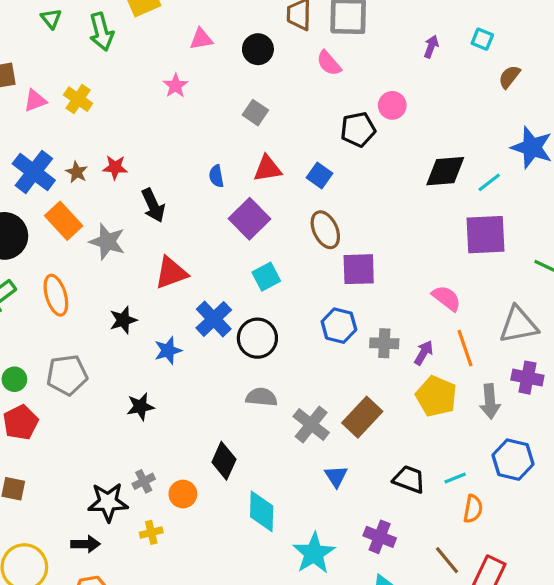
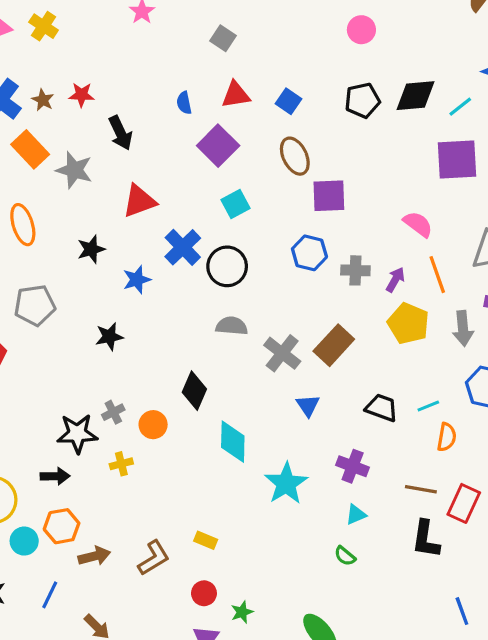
black pentagon: (358, 129) -> (362, 100), moved
brown line: (447, 560) -> (421, 489), turned -40

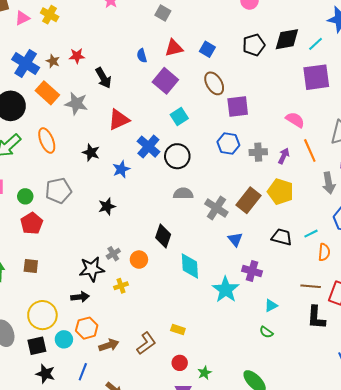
black star: (91, 249) -> (91, 152), turned -30
yellow pentagon: (408, 323) -> (280, 192), moved
purple cross: (353, 466) -> (252, 271), moved

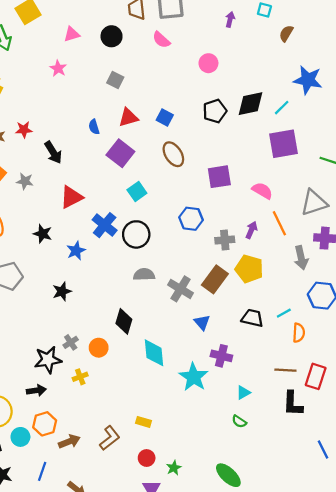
gray star: (76, 104) -> (25, 181), size x0.7
purple square: (238, 107) -> (219, 177), moved
gray cross: (258, 152) -> (225, 240), moved

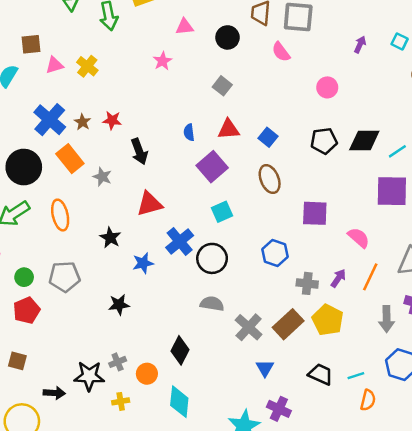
orange line: (279, 223) -> (370, 277), turned 40
cyan diamond: (154, 353) -> (179, 402), moved
black arrow: (36, 390) -> (54, 393), moved

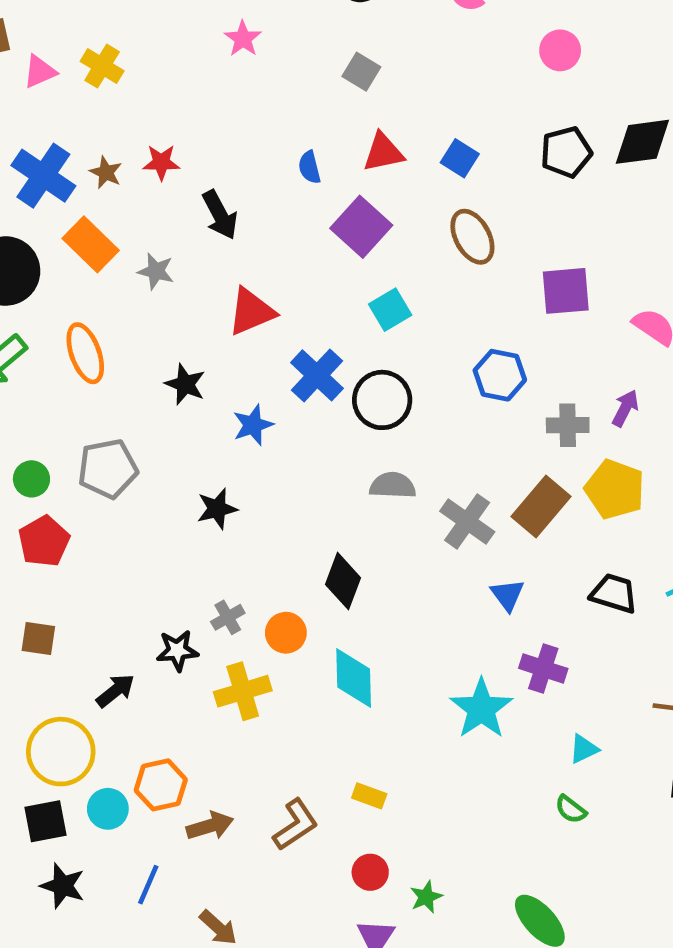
black star: (89, 376) -> (177, 650), size x0.7
black arrow: (54, 393) -> (115, 691), turned -35
yellow cross: (121, 401) -> (243, 691), size x1.6

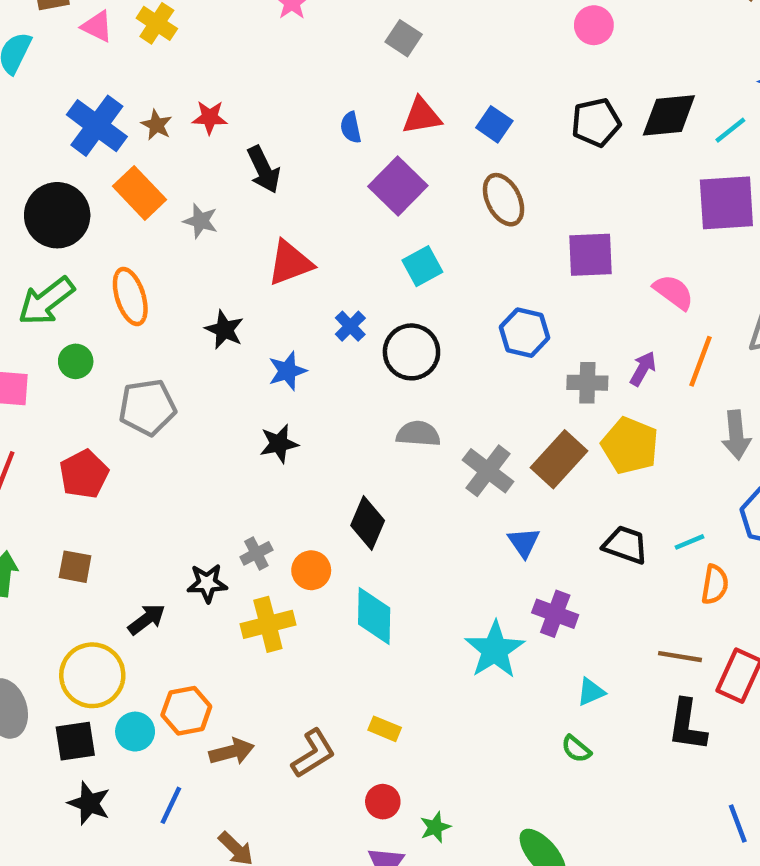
pink triangle: (40, 72) -> (97, 26), turned 48
blue cross: (317, 375) -> (350, 326), size x0.6
green circle: (31, 479) -> (76, 361), moved
black star: (217, 509) -> (279, 444), moved

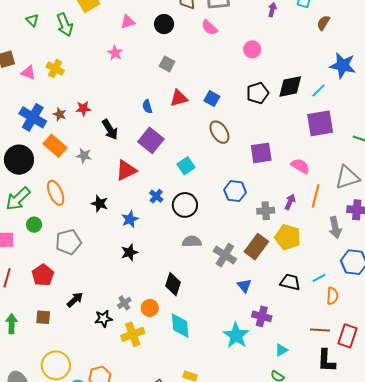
purple square: (398, 186) -> (151, 140), moved
black arrow: (147, 619) -> (75, 300), moved

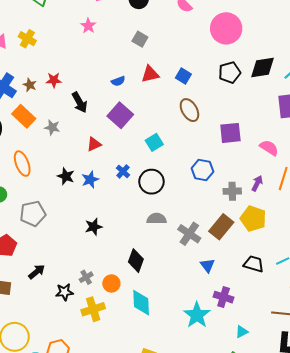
pink circle: (252, 49) -> (226, 28), size x1.8
blue semicircle: (147, 107) -> (118, 81), turned -96
red triangle: (126, 170) -> (94, 144), size x0.7
blue star: (130, 219) -> (90, 180), moved

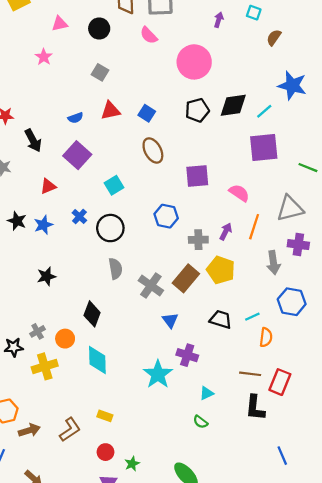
gray semicircle: (157, 219) -> (115, 269), turned 78

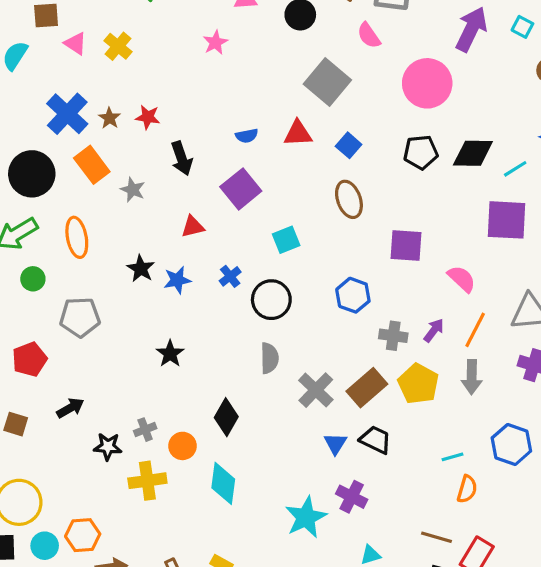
purple arrow: (219, 20) -> (471, 29), size x2.0
gray square: (100, 72) -> (327, 82), moved, size x1.8
gray arrow: (273, 263) -> (472, 377), moved
black star: (46, 276) -> (170, 354), turned -30
black trapezoid: (221, 319) -> (376, 440), moved

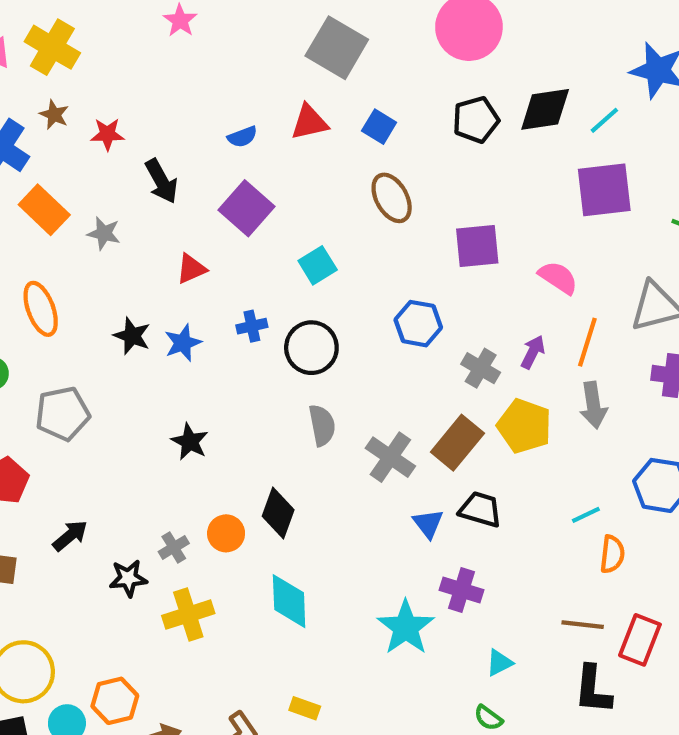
yellow cross: (118, 46) -> (52, 47), size x1.4
brown star: (109, 118) -> (54, 115), moved
blue cross: (230, 276) -> (252, 326), turned 35
gray cross: (393, 336) -> (481, 368), turned 32
orange circle: (183, 446) -> (226, 533), moved

